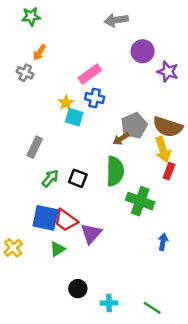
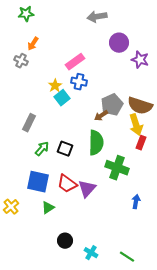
cyan square: (74, 117) -> (62, 98), turned 35
red trapezoid: (66, 220) -> (67, 184), moved
purple triangle: (91, 233) -> (87, 189), moved
cyan cross: (109, 303) -> (91, 253), turned 32

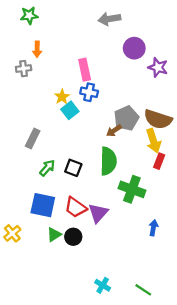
orange arrow: (33, 44) -> (37, 49), turned -32
gray cross: (21, 61) -> (24, 69), turned -32
pink rectangle: (75, 62) -> (85, 70), turned -66
black circle: (65, 241) -> (73, 237), moved

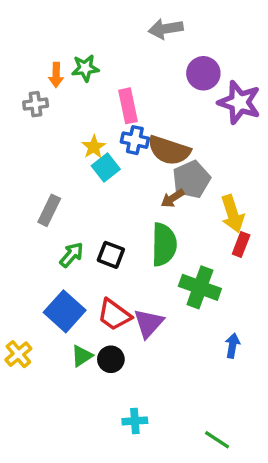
green star: (29, 15) -> (85, 68), moved
purple star: (158, 67) -> (239, 102), size x1.4
brown semicircle: (158, 119) -> (169, 150), moved
blue square: (43, 205) -> (65, 311), turned 30
cyan cross: (103, 285) -> (135, 421), moved, turned -35

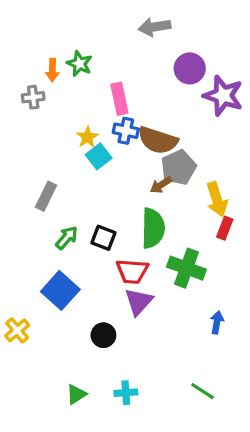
green star: (85, 68) -> (79, 64), turned 30
red trapezoid: (114, 315) -> (132, 271), moved, turned -32
green triangle: (82, 356) -> (76, 394), moved
green line: (217, 440) -> (202, 391), moved

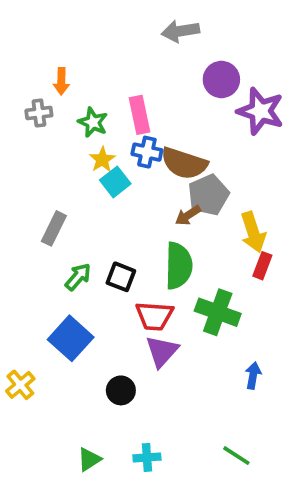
green star: (79, 64) -> (93, 122), moved

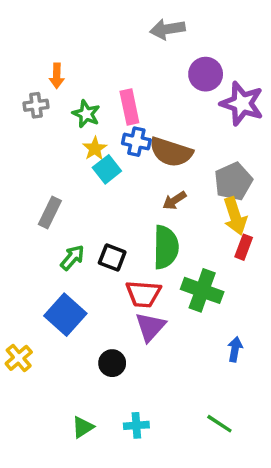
gray pentagon: (208, 195) -> (233, 181), moved

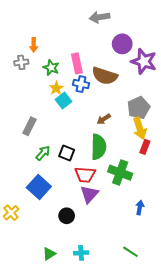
brown semicircle: (171, 152) -> (105, 76), moved

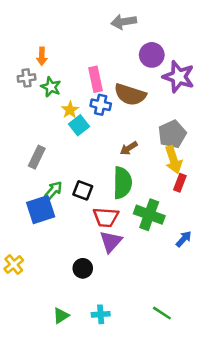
green star: (51, 68) -> (51, 87), moved
blue square: (39, 187) -> (41, 210), moved, turned 30
blue arrow: (140, 208) -> (184, 239), moved, turned 32

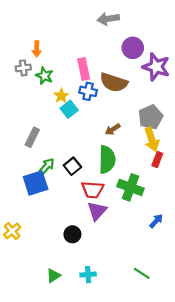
black square: (83, 190) -> (72, 166), turned 30
blue arrow: (184, 239) -> (156, 221), moved

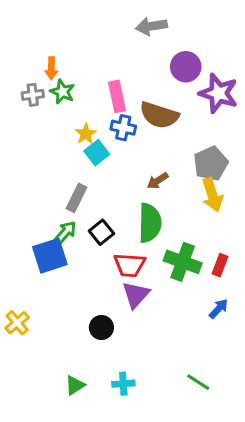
green star: (45, 76) -> (62, 92), moved
gray rectangle: (32, 137) -> (76, 198), moved
red rectangle: (157, 159) -> (220, 265), moved

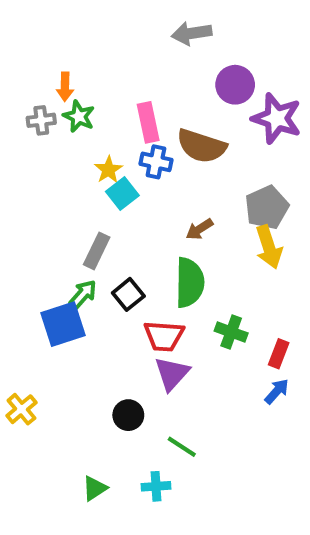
green cross: (183, 262) -> (231, 332), size x0.7
red rectangle: (220, 265) -> (279, 354), moved
green line: (198, 382) -> (182, 447), moved

